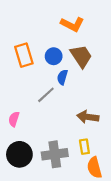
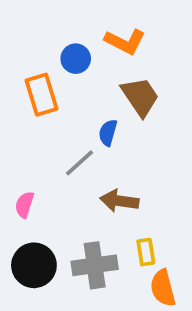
blue circle: (54, 56) -> (76, 59), moved
brown arrow: (88, 117) -> (119, 201), moved

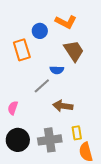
blue semicircle: (108, 133) -> (57, 70), turned -104

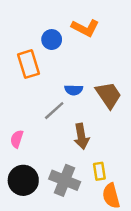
brown trapezoid: (74, 51) -> (108, 95), moved
brown arrow: (63, 106) -> (81, 136), turned -108
gray cross: (50, 140) -> (65, 180), turned 30

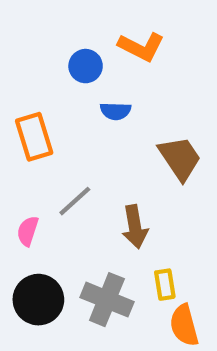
orange rectangle: (28, 64) -> (34, 137), moved
blue semicircle: (74, 90) -> (116, 111), moved
gray line: (54, 111) -> (75, 201), moved

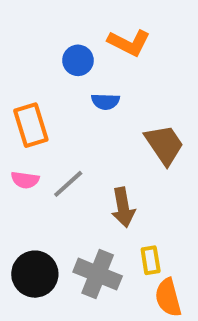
pink semicircle: (28, 231) -> (25, 180), moved, turned -100

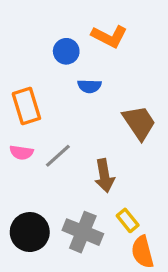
yellow rectangle: (151, 260) -> (128, 220), turned -30

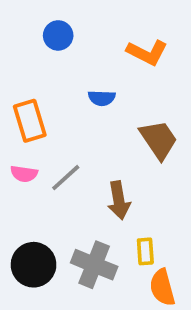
orange L-shape: (109, 36) -> (147, 53), moved
blue circle: (66, 51) -> (58, 35), moved
yellow rectangle: (128, 220) -> (145, 251), turned 35

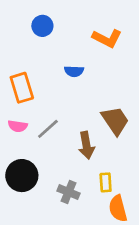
brown trapezoid: (159, 140) -> (115, 121), moved
black circle: (34, 265) -> (22, 176), moved
gray cross: (94, 265) -> (69, 192), size x0.7

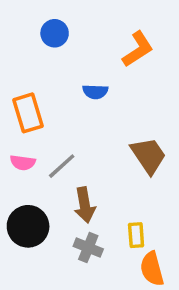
orange L-shape: (107, 38) -> (138, 49), turned -60
brown arrow: (86, 145) -> (85, 205), moved

